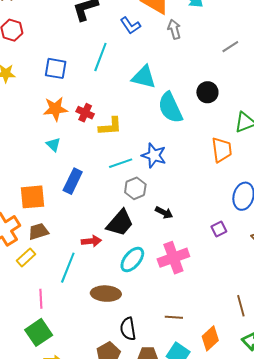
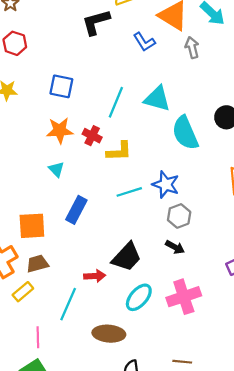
cyan line: (100, 57) -> (116, 102), moved
gray hexagon: (135, 188) -> (179, 216), moved

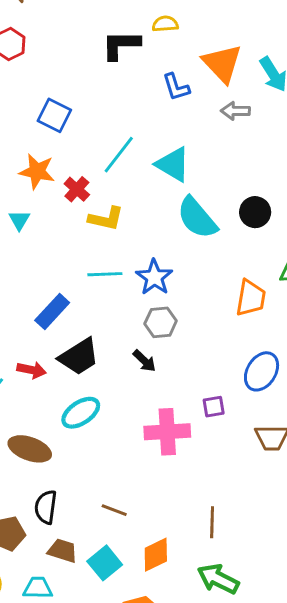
gray arrow: (192, 48) -> (235, 111), turned -90
cyan semicircle: (185, 133) -> (197, 218), turned -32
blue rectangle: (76, 210) -> (52, 312), moved
pink cross: (184, 297) -> (167, 432), moved

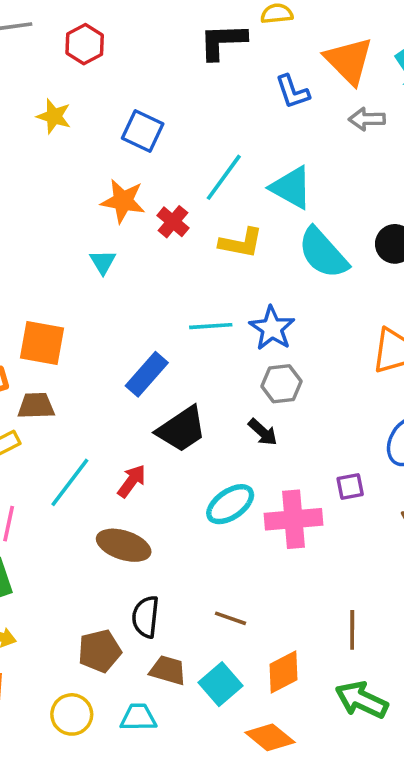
yellow L-shape: (106, 219) -> (241, 243), moved
red arrow: (32, 370) -> (132, 481), moved, turned -64
cyan ellipse: (81, 413) -> (230, 504), moved

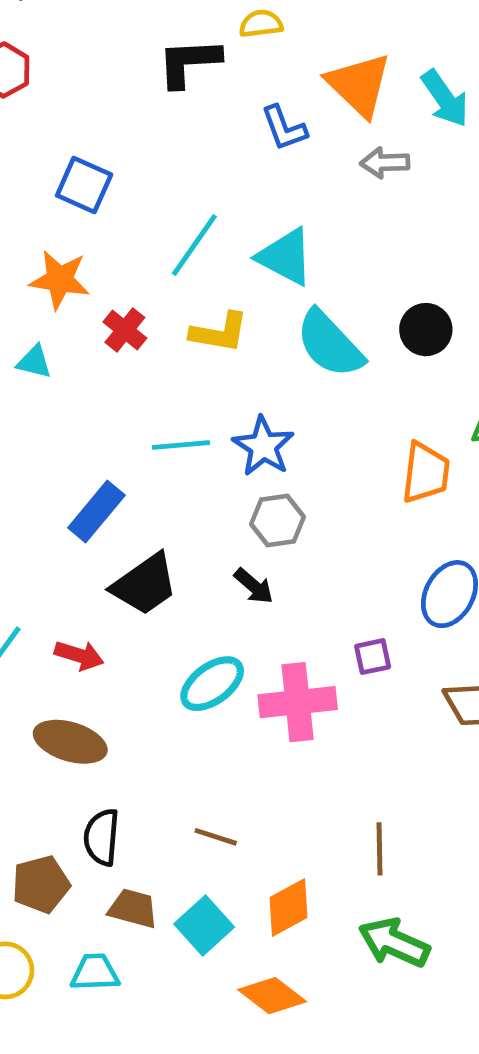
red cross: (173, 222) -> (125, 330), moved
cyan triangle: (103, 262) -> (34, 362), turned -44
red arrow: (132, 481) -> (79, 655), turned 72

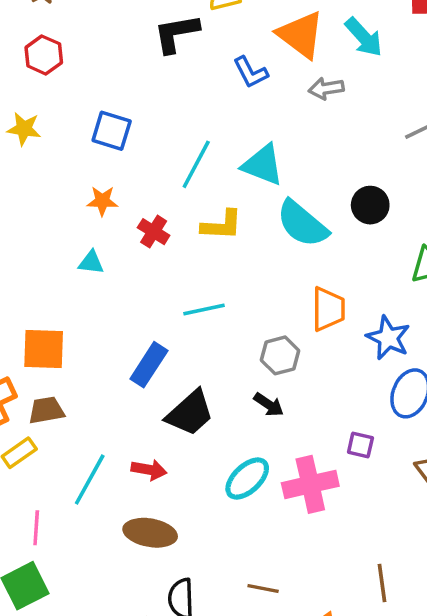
orange star: (60, 280) -> (102, 201), size x0.7
blue star: (263, 446) -> (388, 338), moved
orange trapezoid: (426, 473) -> (328, 309), moved
purple square: (373, 657) -> (360, 445), turned 32

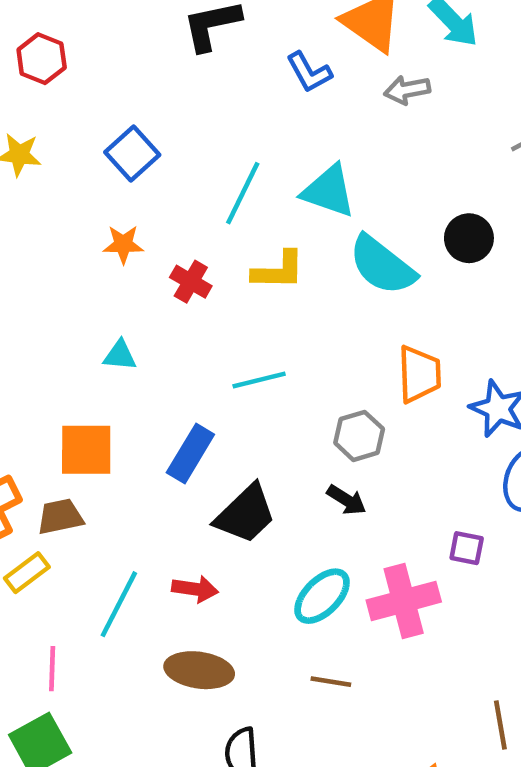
blue square: (112, 131) -> (132, 154), turned 33
cyan triangle: (91, 262) -> (120, 355), moved
orange square: (44, 349) -> (86, 450), moved
brown line: (263, 589) -> (331, 682), moved

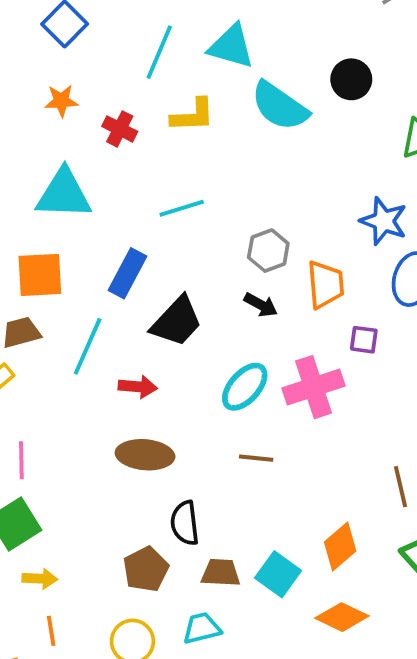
cyan triangle: (120, 355) -> (64, 194), size x2.0
orange trapezoid: (419, 374) -> (325, 285), moved
cyan line: (119, 604) -> (88, 346), moved

